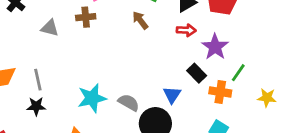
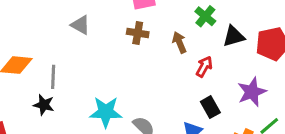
brown cross: (86, 17) -> (138, 33), moved
red arrow: (186, 30) -> (204, 67), moved, turned -78
black rectangle: (197, 73) -> (210, 107), moved

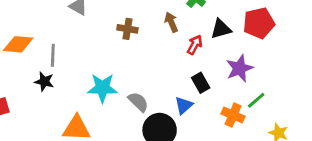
brown cross: (138, 33) -> (127, 29), moved
black triangle: (234, 36) -> (221, 29), moved

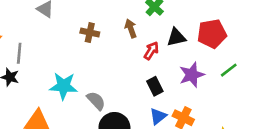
green line: (256, 100) -> (229, 70), moved
blue triangle: (184, 105) -> (158, 116), moved

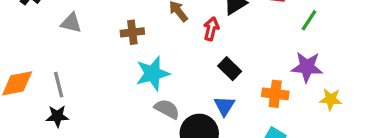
purple star: (192, 75) -> (307, 67), moved, turned -30
cyan star: (64, 86) -> (153, 73), moved
blue triangle: (158, 116) -> (224, 106), moved

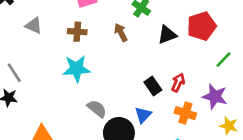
red arrow: (211, 29) -> (178, 83), moved
brown cross: (132, 32) -> (77, 32), moved
cyan star: (153, 73) -> (77, 69), moved
gray line: (59, 85) -> (14, 73), turned -30

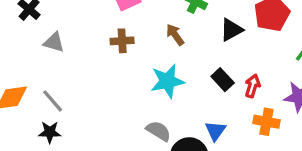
gray triangle: (34, 26) -> (54, 42), moved
cyan star: (77, 69) -> (167, 81), moved
black rectangle: (153, 86) -> (223, 80), moved

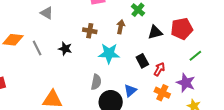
brown arrow: (175, 35) -> (121, 27), turned 32
brown cross: (122, 41) -> (90, 31), moved
gray semicircle: (159, 131) -> (96, 82), turned 56
black star: (50, 132) -> (65, 49), moved

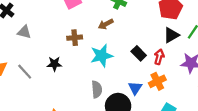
brown arrow: (121, 27) -> (106, 24), turned -112
black triangle: (155, 32) -> (171, 35), moved
orange cross: (162, 93) -> (157, 81), moved, turned -35

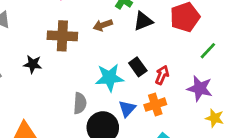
black triangle: (171, 35) -> (143, 21), moved
brown cross: (75, 38) -> (62, 36), size x1.5
cyan star: (102, 56) -> (110, 78), moved

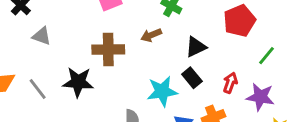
black triangle: (143, 21) -> (196, 47), moved
black star: (33, 64) -> (78, 82), size x1.5
red arrow: (162, 75) -> (230, 83), moved

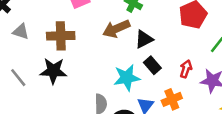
brown arrow: (151, 35) -> (116, 29), size x1.5
black triangle: (196, 47) -> (144, 39), moved
brown cross: (108, 49) -> (61, 36), moved

